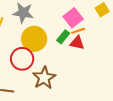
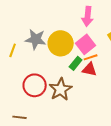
yellow circle: (34, 39) -> (61, 43), moved
brown star: (44, 78) -> (61, 89), moved

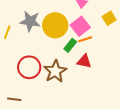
red triangle: (90, 69) -> (84, 61), moved

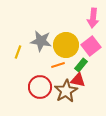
orange line: (85, 39) -> (58, 65), moved
red triangle: (84, 61) -> (78, 80), moved

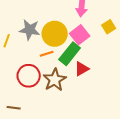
green rectangle: (81, 65) -> (70, 54), size x1.6
red triangle: (78, 80) -> (82, 69), moved, turned -42

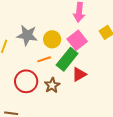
yellow circle: (55, 34) -> (52, 39), size x0.7
brown star: (55, 80) -> (52, 85), size x0.7

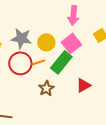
red triangle: (79, 74) -> (83, 85), moved
red circle: (26, 81) -> (20, 63), moved

